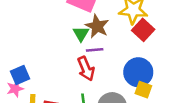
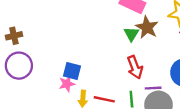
purple line: (95, 50) -> (153, 88), moved
blue square: (20, 75) -> (72, 71), turned 36

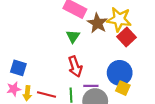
brown star: (147, 27) -> (97, 23), moved
pink star: (67, 84) -> (14, 89), moved

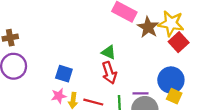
green triangle: (73, 36) -> (109, 52), moved, turned -40
red arrow: (75, 67) -> (109, 73), moved

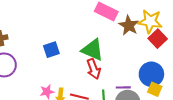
green triangle: (109, 52) -> (93, 50), size x1.6
blue square: (64, 74) -> (51, 50), moved, turned -35

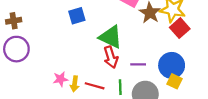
blue square: (51, 50) -> (77, 16), moved
purple line: (123, 87) -> (138, 64), moved

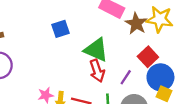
red square: (180, 28) -> (148, 57), moved
purple line: (138, 64) -> (126, 77), turned -56

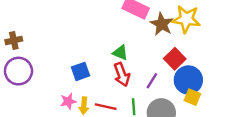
blue square: (60, 29) -> (80, 71), moved
green triangle: (96, 50) -> (120, 53), size x0.6

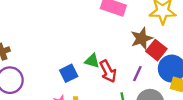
brown star: (162, 24) -> (142, 38), moved, turned 30
green triangle: (120, 53) -> (92, 61), moved

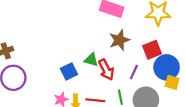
brown star: (142, 38) -> (119, 40), moved
red square: (156, 50) -> (152, 50), turned 30

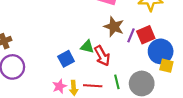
brown star: (119, 40) -> (114, 27), turned -30
purple line: (134, 72) -> (131, 35), moved

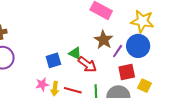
red square: (146, 35) -> (127, 72), moved
blue circle: (161, 51) -> (138, 46), moved
red arrow: (102, 56) -> (87, 64), turned -36

